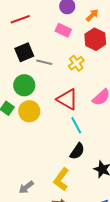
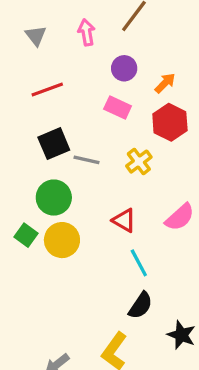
red triangle: (67, 99) -> (124, 220), size x0.7

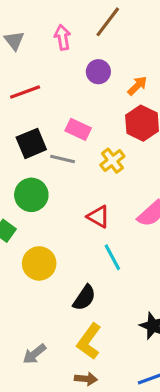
pink rectangle: (118, 108) -> (78, 129), moved
yellow circle: (62, 240) -> (39, 263), moved
black semicircle: (140, 305) -> (84, 298), moved

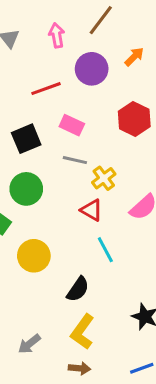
purple circle: (98, 72) -> (92, 69), size x1.4
orange arrow: (137, 86) -> (134, 57), moved
red line: (25, 92) -> (46, 89), moved
gray line: (63, 159) -> (75, 160), moved
yellow cross: (112, 161) -> (104, 178), moved

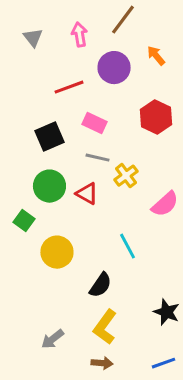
orange arrow: (134, 57) -> (156, 56), turned -85
red triangle: (92, 210) -> (87, 194), moved

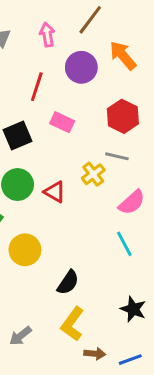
orange arrow: (156, 56) -> (123, 55), size x1.5
red line: (69, 87) -> (37, 87), turned -52
gray line: (98, 158) -> (117, 156), moved
cyan line: (128, 246) -> (124, 244), moved
brown arrow: (102, 363) -> (95, 354), moved

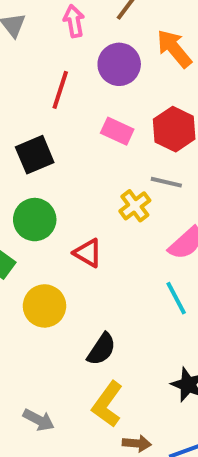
pink rectangle: (62, 122) -> (117, 131), moved
red triangle: (55, 192) -> (88, 253), moved
gray arrow: (21, 336) -> (39, 420), turned -115

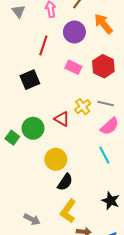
gray line: (166, 182) -> (105, 103), moved
green circle: (35, 220) -> (33, 128), moved
red triangle: (88, 253) -> (62, 119), moved
yellow circle: (45, 306) -> (56, 159), moved

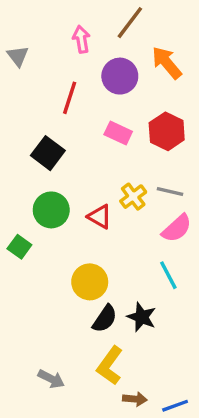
gray triangle: (19, 11) -> (18, 56), moved
black square: (30, 80) -> (48, 153), turned -30
green circle: (33, 128) -> (51, 210), moved
black star: (111, 201) -> (142, 317), moved

